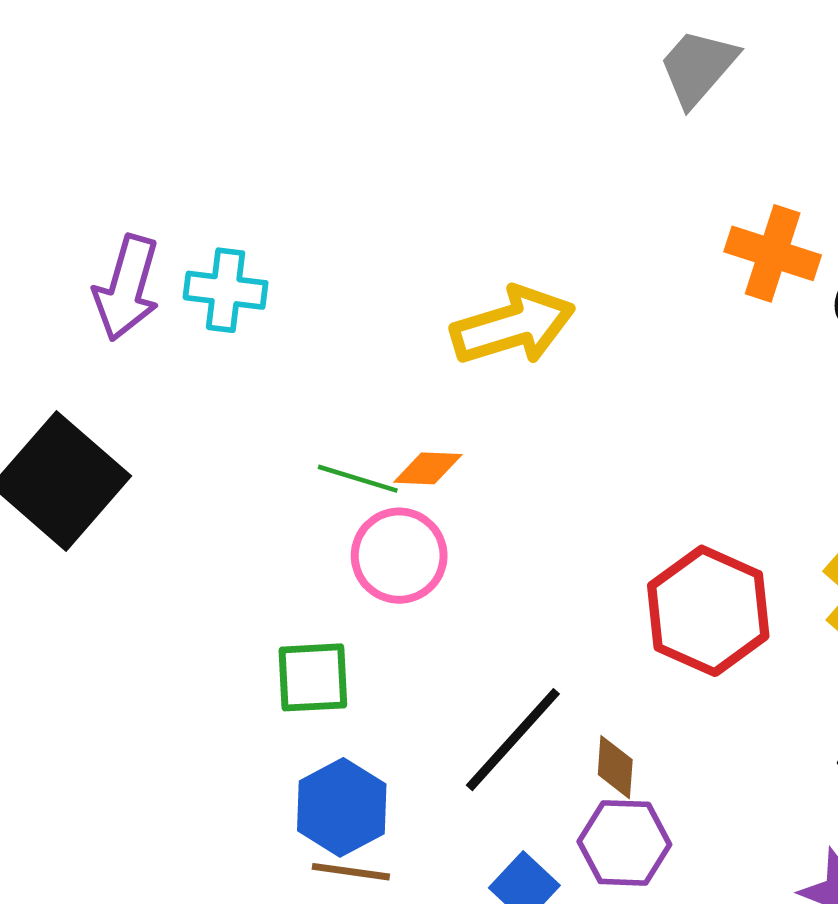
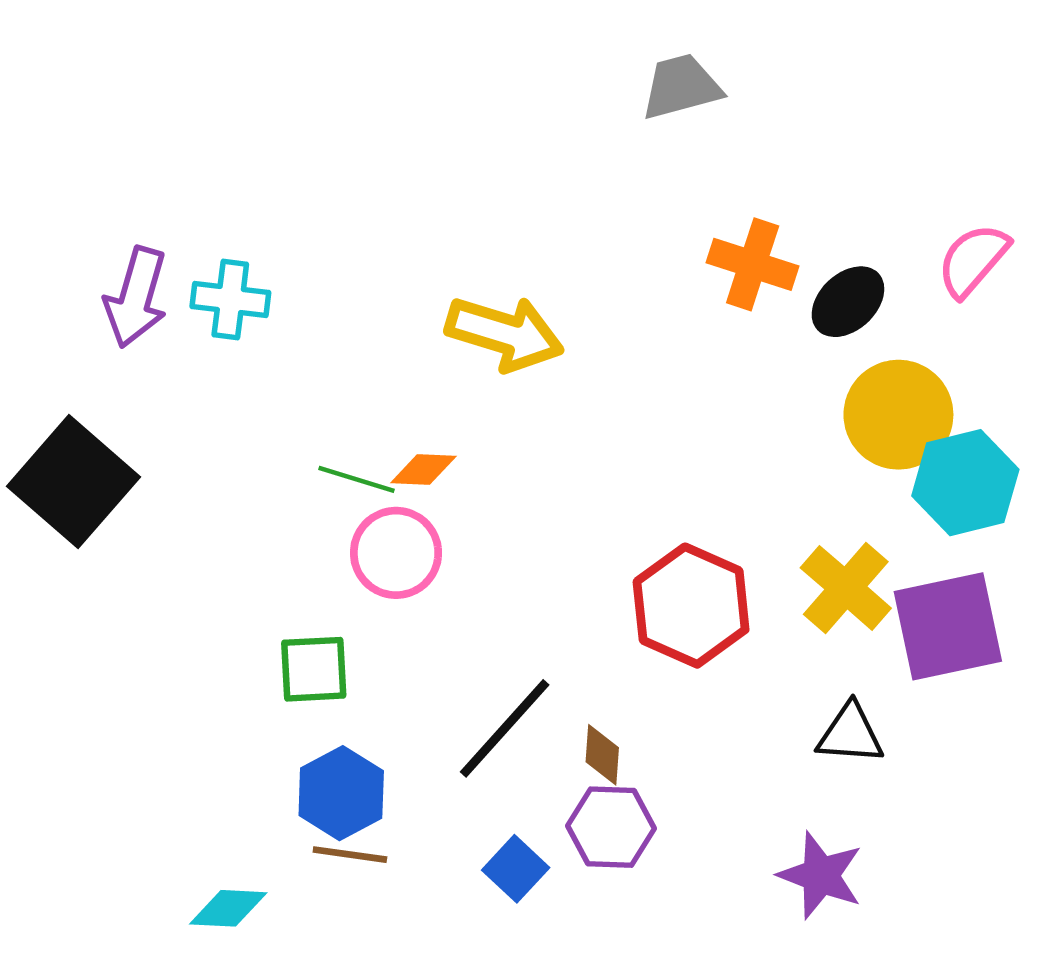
gray trapezoid: (698, 67) -> (681, 87), turned 34
yellow arrow: (513, 326) -> (505, 333), turned 34

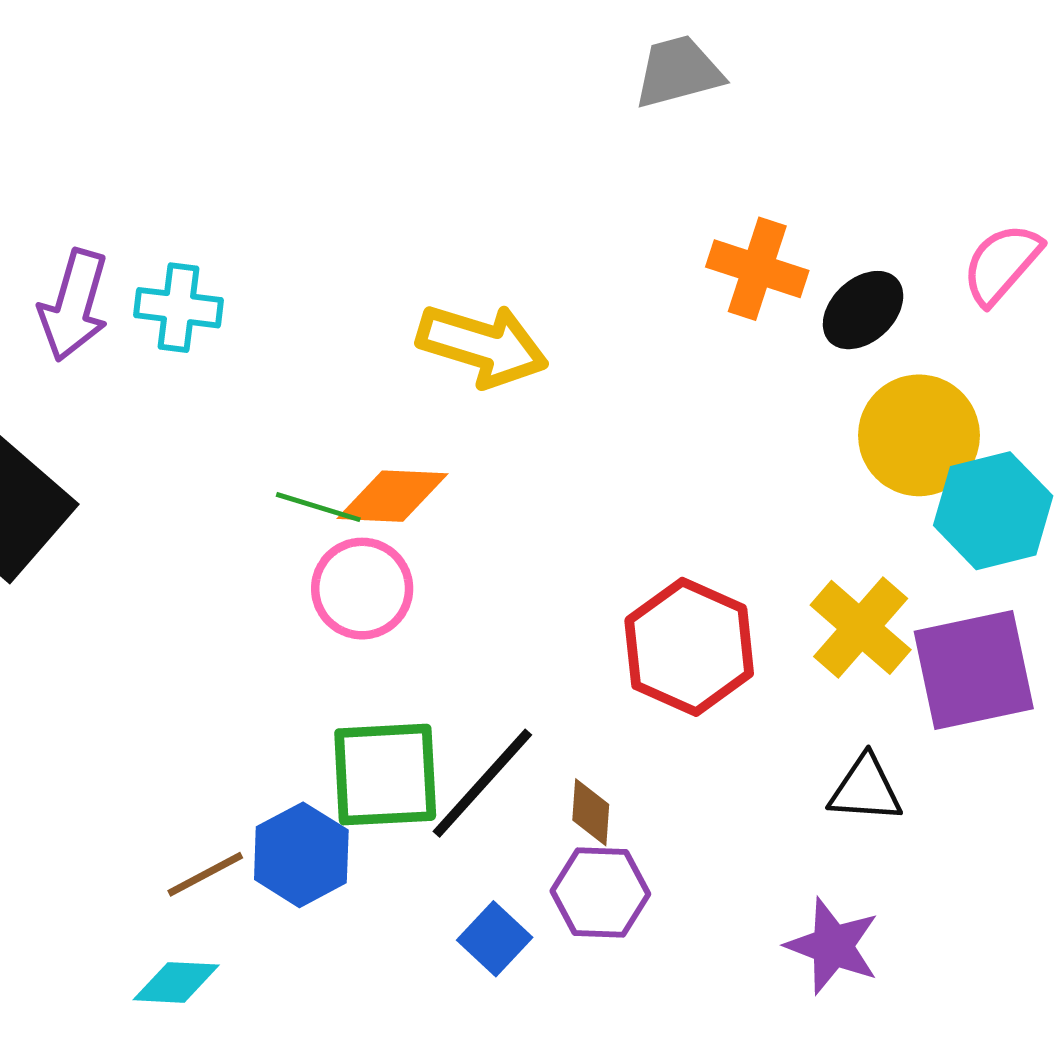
orange diamond: (423, 470) -> (392, 496), size x1.5
green square: (314, 669) -> (385, 775), moved, size x1.4
brown line: (350, 855) -> (205, 874), moved, turned -36

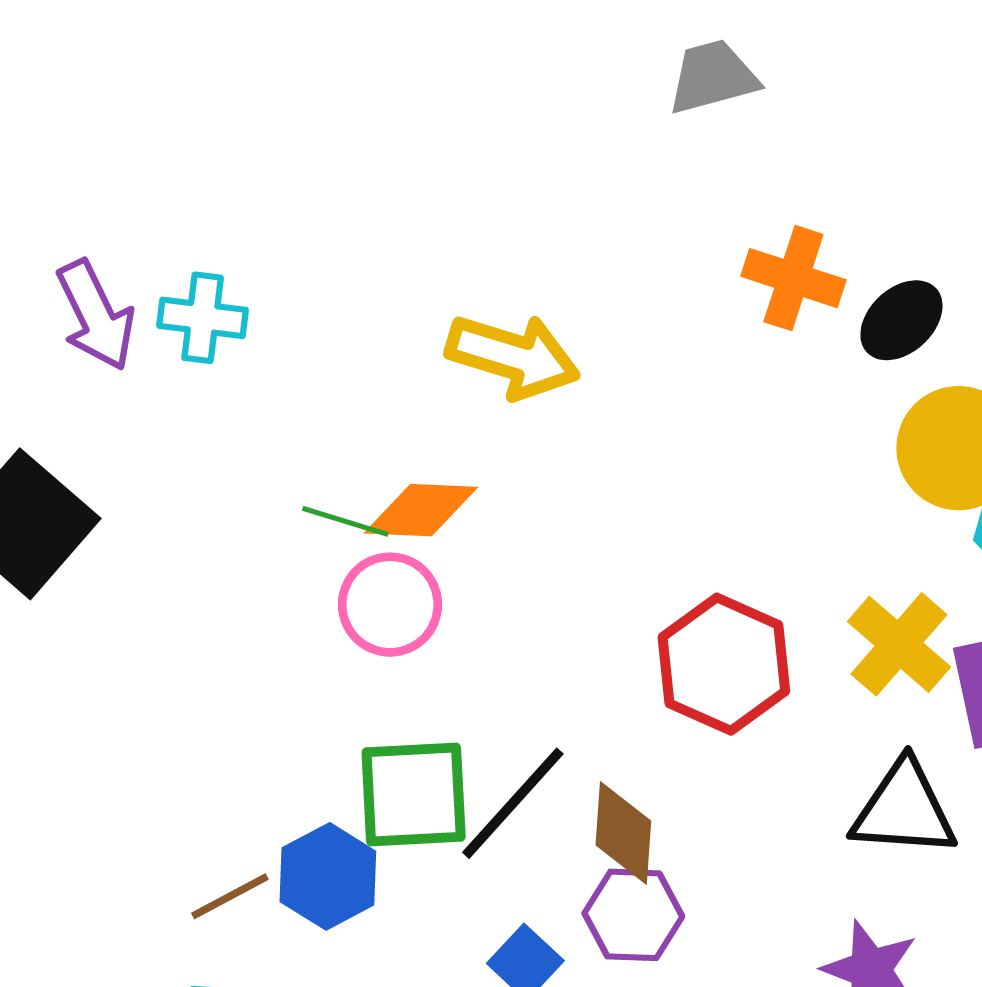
purple arrow: (74, 305) -> (96, 315), turned -42
black triangle: (865, 789) -> (904, 809), size x1.4
brown diamond: (591, 812) -> (623, 833), size x1.5

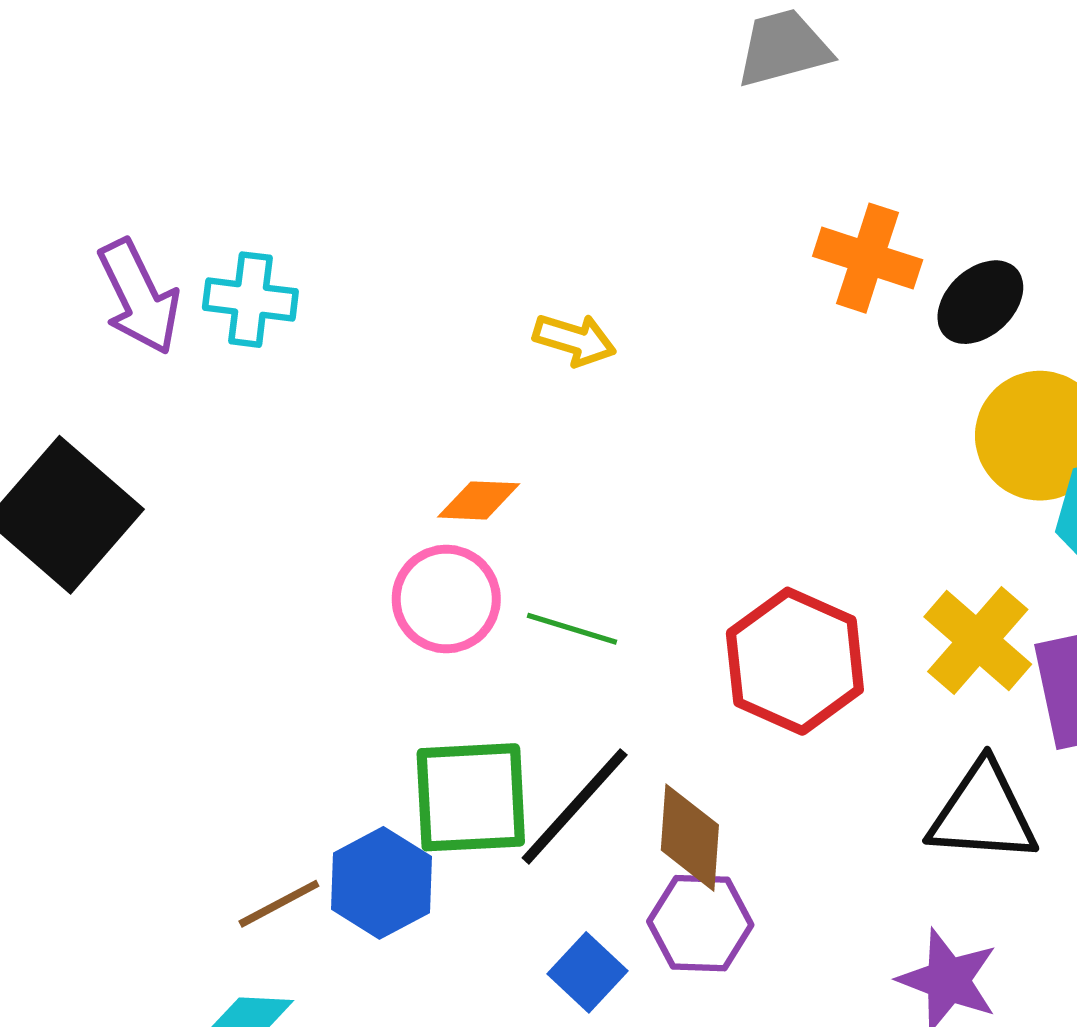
yellow arrow: (513, 356) -> (575, 340), size x0.6
orange diamond: (421, 510) -> (479, 500), size x0.7
green line: (345, 521) -> (572, 629), moved

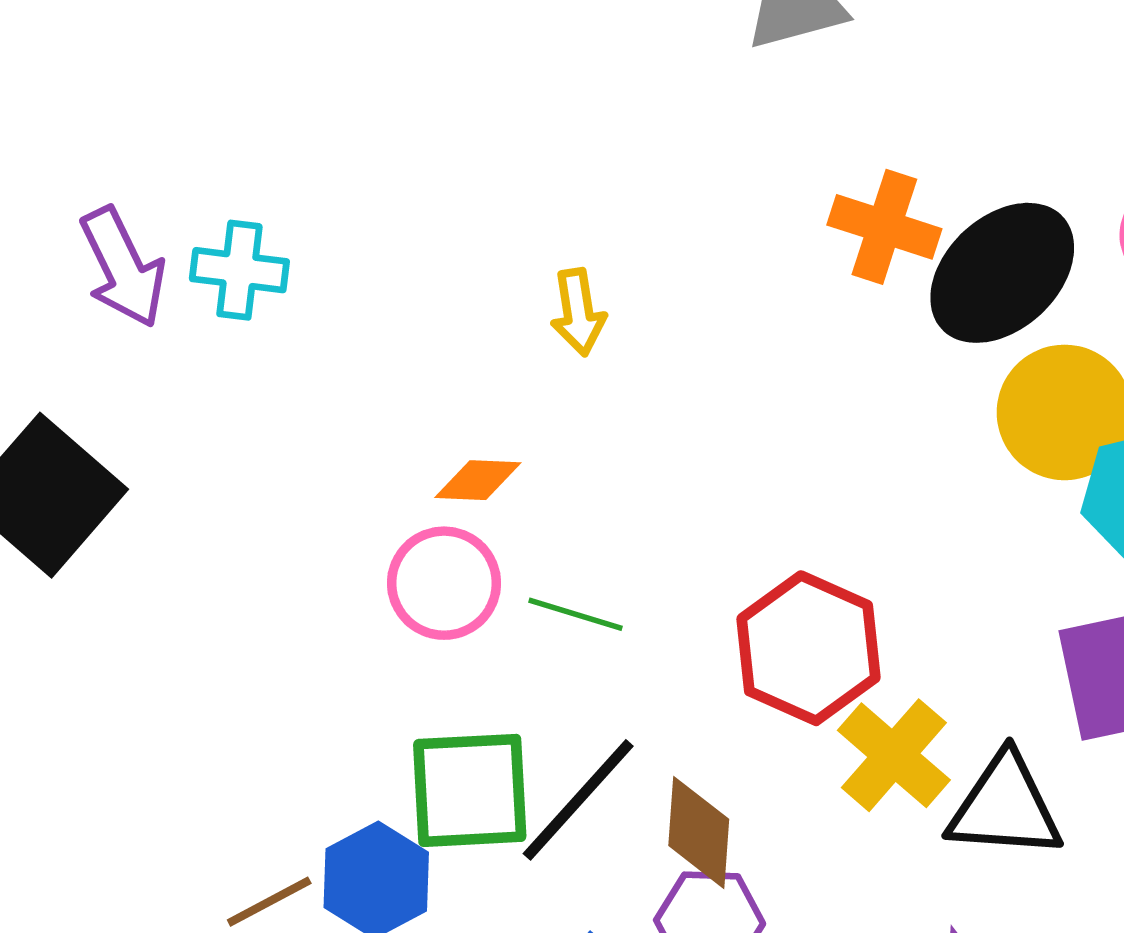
black ellipse: (980, 302) -> (1002, 273), size x1.6
yellow arrow: (575, 340) -> (578, 312), turned 64
yellow cross: (978, 640) -> (894, 755), moved

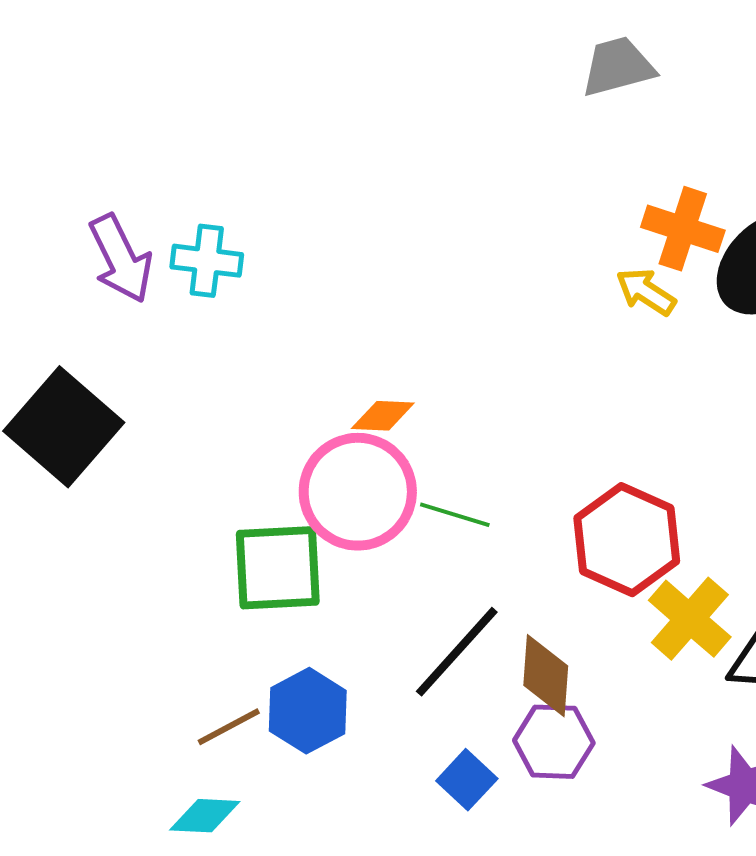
yellow arrow: (578, 312) -> (646, 292), moved, turned 132
pink circle: (444, 583) -> (358, 492), size x1.4
green square: (470, 790) -> (278, 568), moved

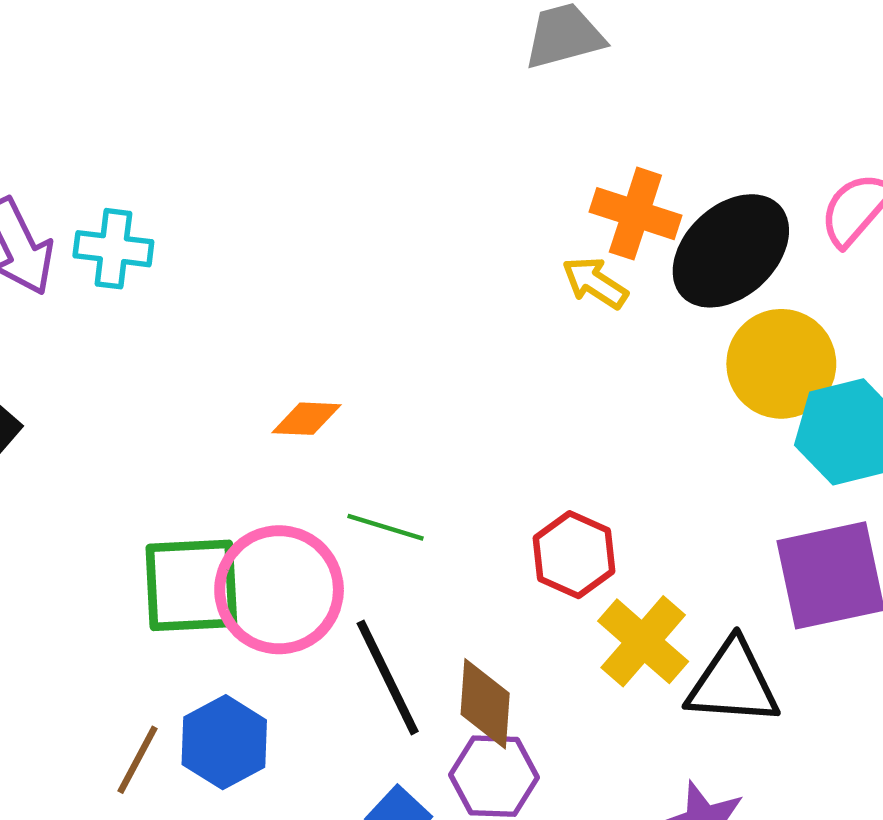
pink circle: (358, 492) -> (279, 590), moved
red hexagon: (627, 540) -> (574, 555), size x0.7
black line: (457, 652) -> (388, 677), turned -68
brown line: (229, 727) -> (138, 760), turned -34

